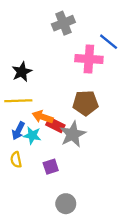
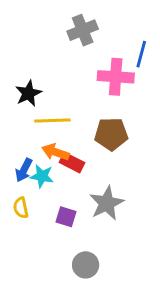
blue line: (109, 42) -> (141, 54), turned 66
yellow line: (18, 101) -> (52, 120), moved
gray star: (73, 134) -> (107, 203), moved
purple square: (51, 167) -> (66, 217), turned 35

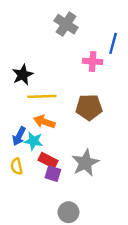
gray cross: (83, 30) -> (66, 24), turned -35
pink cross: (116, 77) -> (93, 61), size x0.7
red rectangle: (72, 163) -> (48, 160), moved

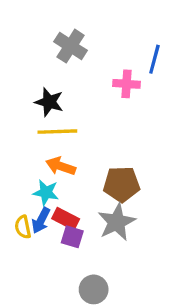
gray cross: (66, 24) -> (71, 46), moved
black star: (23, 75) -> (49, 102), moved, turned -30
brown pentagon: (89, 107) -> (122, 184), moved
blue arrow: (19, 136) -> (41, 220), moved

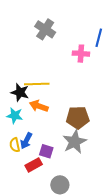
black star: (49, 102) -> (20, 92), moved
cyan star: (46, 192) -> (15, 116), moved
red rectangle: (66, 219) -> (34, 165), moved, turned -56

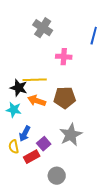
pink cross: (81, 54) -> (64, 57), moved
brown pentagon: (78, 118) -> (65, 98), moved
yellow semicircle: (15, 145) -> (14, 147), moved
purple square: (46, 151) -> (44, 144), turned 32

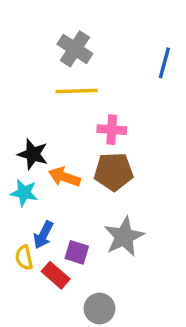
pink cross: (64, 57) -> (112, 130), moved
yellow line: (35, 80) -> (77, 91), moved
purple square: (44, 144) -> (77, 252), turned -32
red rectangle: (32, 157) -> (56, 275), turned 70

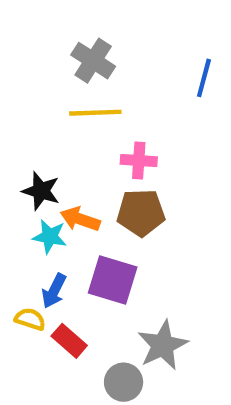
cyan star: (24, 193) -> (50, 237), moved
gray star: (124, 237) -> (163, 345), moved
purple square: (77, 252) -> (113, 280), moved, size x1.6
yellow semicircle: (24, 258) -> (30, 319), turned 120

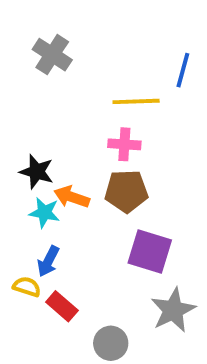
gray cross: (93, 61) -> (52, 55), moved
yellow line: (95, 113) -> (136, 101), moved
purple square: (113, 280) -> (150, 252), moved
gray star: (163, 345) -> (173, 310), moved

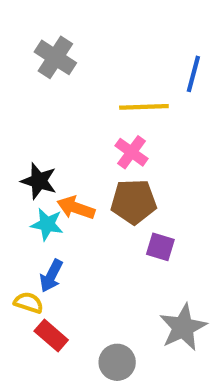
pink cross: (124, 144) -> (132, 152), turned 32
purple square: (150, 252) -> (160, 247), moved, size x0.6
red rectangle: (62, 306) -> (51, 335), moved

